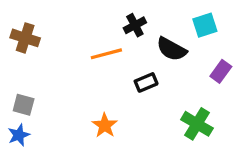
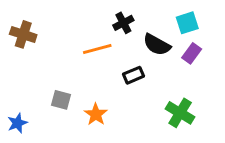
purple rectangle: (221, 71) -> (192, 53), moved
gray square: (24, 105) -> (61, 100), moved

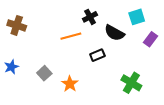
purple rectangle: (192, 53) -> (151, 39), moved
gray square: (61, 100) -> (44, 73), turned 32
blue star: (17, 123) -> (11, 67), moved

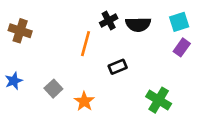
cyan square: (137, 17) -> (179, 22), moved
black semicircle: (114, 33) -> (138, 24), moved, turned -30
orange line: (71, 36) -> (86, 44), turned -60

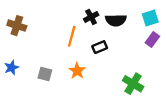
black rectangle: (118, 67) -> (100, 47), moved
gray square: (53, 89) -> (45, 74), turned -32
orange star: (84, 101) -> (77, 71), moved

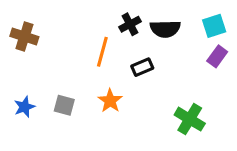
blue star: (11, 68) -> (24, 107), moved

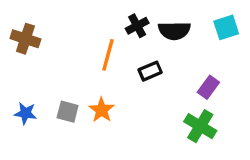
purple rectangle: (217, 56) -> (208, 87), moved
orange star: (110, 101) -> (102, 110), moved
blue star: (24, 107) -> (25, 113), turned 30

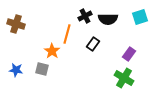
black rectangle: (150, 71) -> (93, 44), turned -32
orange star: (102, 110) -> (52, 51), moved

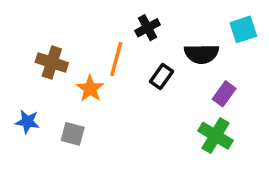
black semicircle: (108, 19) -> (202, 54), moved
brown cross: (16, 24) -> (52, 62), moved
gray square: (42, 69) -> (73, 134), moved

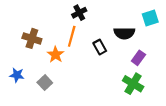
black cross: (148, 28) -> (79, 13), moved
black rectangle: (161, 76) -> (100, 47), turned -64
gray square: (73, 134) -> (45, 83), turned 32

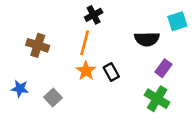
black rectangle: (100, 47) -> (111, 72), moved
orange star: (56, 55) -> (86, 71), moved

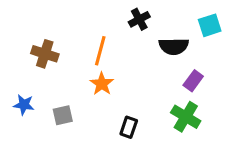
black cross: (94, 15) -> (139, 19), moved
black rectangle: (111, 72) -> (129, 127), moved, turned 48
gray square: (53, 97) -> (63, 115), turned 30

